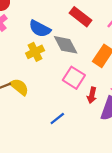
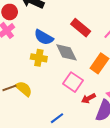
yellow cross: (35, 52) -> (39, 58), turned 35
red arrow: (92, 95) -> (89, 98), turned 48

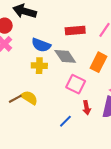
red rectangle: (81, 28) -> (75, 30), turned -36
red arrow: (89, 98) -> (87, 108), moved, turned -64

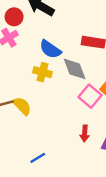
pink square: (76, 84) -> (90, 96), moved
blue line: (65, 121) -> (38, 158), moved

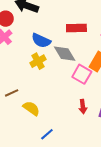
yellow cross: (43, 72) -> (38, 61), turned -35
yellow semicircle: (22, 106) -> (31, 108), moved

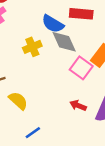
blue semicircle: (41, 41) -> (53, 24), moved
red arrow: (83, 107) -> (78, 105), turned 112

